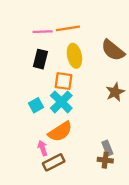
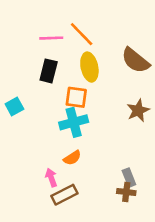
orange line: (68, 28) -> (82, 34), turned 55
cyan cross: (61, 102) -> (74, 122), turned 30
cyan square: (36, 105) -> (14, 106), moved
orange semicircle: (60, 132) -> (72, 158), size x0.6

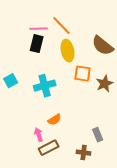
black rectangle: (49, 71) -> (37, 44), moved
orange square: (76, 97) -> (83, 74), moved
cyan cross: (74, 122) -> (45, 86), moved
brown cross: (126, 192) -> (84, 153), moved

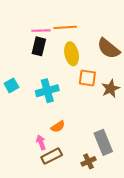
orange line: (62, 26) -> (65, 27), turned -50
gray rectangle: (98, 135) -> (103, 142), size x1.6
brown cross: (84, 153) -> (88, 161), turned -32

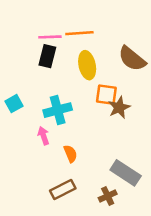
brown star: (111, 89) -> (119, 107), moved
orange semicircle: (58, 127) -> (70, 154), turned -80
pink arrow: (41, 142) -> (44, 136), moved
gray rectangle: (103, 142) -> (126, 173), turned -35

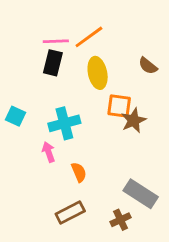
orange line: (79, 33) -> (89, 37), turned -32
brown semicircle: (132, 59) -> (148, 66), size x0.6
cyan square: (14, 104) -> (16, 116), turned -36

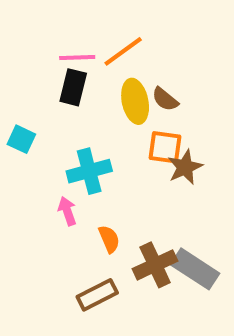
brown semicircle: (148, 66) -> (165, 99), moved
cyan square: (16, 116) -> (21, 139), moved
brown cross: (121, 220) -> (155, 265), moved, size x1.5

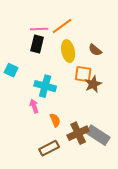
brown semicircle: (165, 99) -> (95, 50), moved
cyan cross: (89, 171) -> (45, 86), turned 30

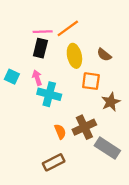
brown star: (93, 84) -> (111, 102), moved
pink arrow: (34, 106) -> (37, 78), moved
brown cross: (78, 133) -> (84, 127), moved

